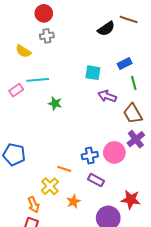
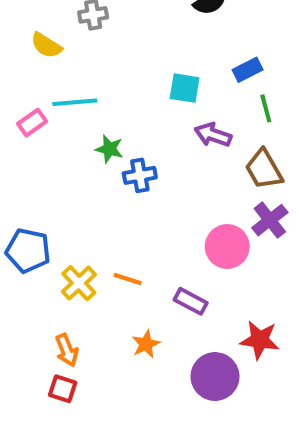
blue cross: (90, 156) -> (140, 175), moved
yellow cross: (50, 186) -> (79, 283), moved

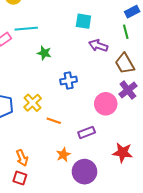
blue rectangle: (248, 70) -> (132, 12), moved
blue cross: (140, 175) -> (69, 81), moved
yellow cross: (79, 283) -> (33, 103), moved
purple rectangle: (191, 301) -> (87, 132), turned -49
purple circle: (215, 377) -> (84, 172), moved

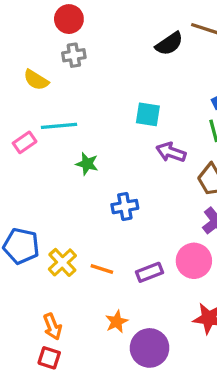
yellow cross: (33, 103) -> (62, 262), moved
pink circle: (106, 104) -> (194, 261), moved
purple rectangle: (87, 132) -> (150, 272), moved

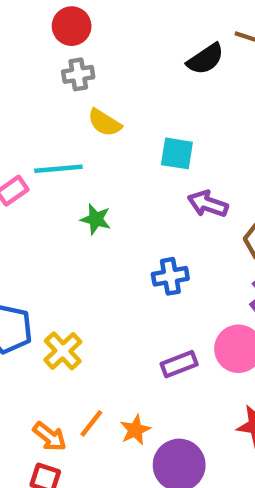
yellow semicircle: (36, 80) -> (105, 123), moved
blue cross: (125, 207) -> (170, 276), moved
orange line: (102, 269) -> (91, 423), moved, turned -70
orange arrow: (52, 327) -> (50, 437), turned -30

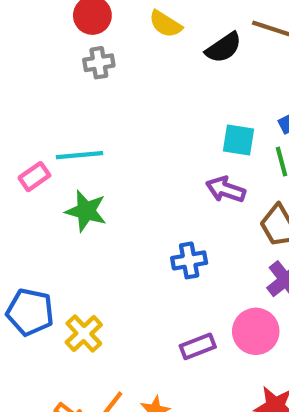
yellow semicircle: (105, 123) -> (165, 24), moved
cyan square: (177, 153) -> (239, 140), moved
green star: (96, 219) -> (86, 211), moved, size x1.4

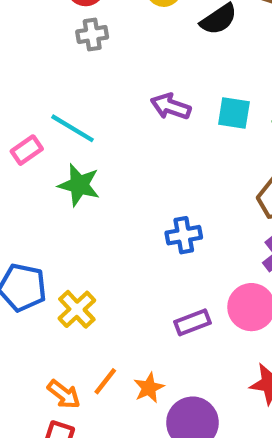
cyan line: (80, 155) -> (73, 128), turned 36
purple arrow: (226, 190) -> (171, 106), moved

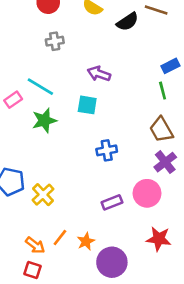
gray cross: (92, 34) -> (55, 41), moved
cyan square: (234, 113) -> (87, 105), moved
green star: (79, 185) -> (44, 120), turned -30

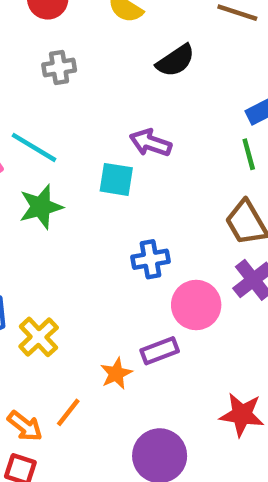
black semicircle: (128, 22) -> (176, 61), moved
purple arrow: (99, 74) -> (150, 143), moved
pink circle: (147, 193) -> (196, 305), moved
orange star: (86, 241) -> (116, 374), moved

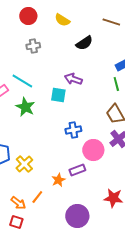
green star: (41, 207) -> (25, 107), turned -30

